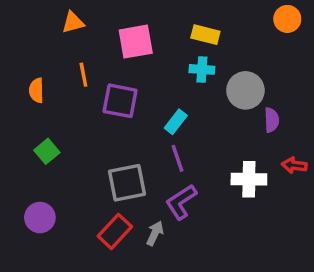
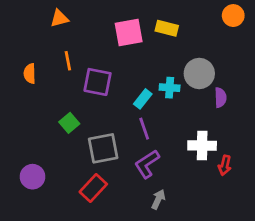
pink square: (136, 42) -> (129, 32), moved
cyan cross: (202, 69) -> (170, 88), moved
green square: (47, 151) -> (69, 123), moved
red arrow: (294, 165) -> (225, 165), moved, turned -84
gray arrow: (155, 233) -> (158, 199), moved

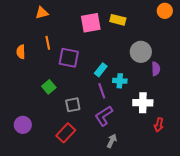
cyan cross: (170, 88) -> (120, 81), moved
gray square: (103, 148) -> (73, 105), size x0.7
red arrow: (225, 165) -> (159, 125), moved

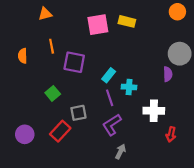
gray circle: (141, 52) -> (180, 54), moved
red rectangle: (66, 133) -> (60, 131), moved

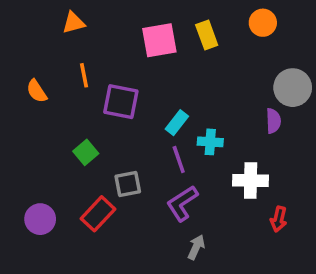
orange circle: (177, 12) -> (263, 23), moved
yellow rectangle: (127, 21) -> (207, 35), turned 56
orange semicircle: (23, 56) -> (37, 91), turned -32

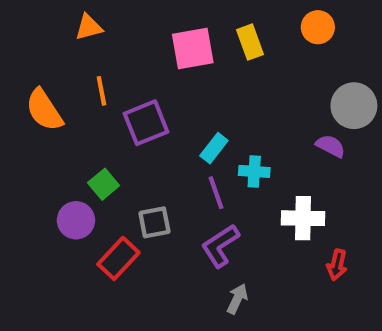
orange semicircle: (37, 91) -> (44, 110), size x1.5
purple square: (121, 102) -> (146, 123), turned -33
purple semicircle: (273, 121) -> (331, 146), turned -60
purple circle: (40, 219) -> (76, 220), moved

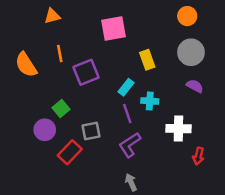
yellow rectangle: (250, 42) -> (147, 60), moved
gray circle: (354, 106) -> (191, 52), moved
gray arrow: (237, 299) -> (131, 182), moved, turned -49

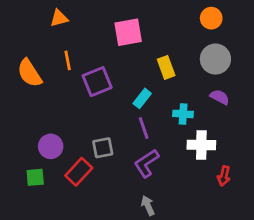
cyan cross: (150, 101) -> (183, 114), moved
green square: (61, 109) -> (35, 177), moved, turned 35

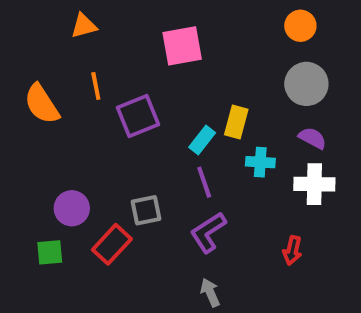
yellow rectangle: (166, 67) -> (236, 122), moved, turned 35
white cross: (201, 145) -> (314, 184), moved
red arrow: (224, 176) -> (292, 250), moved

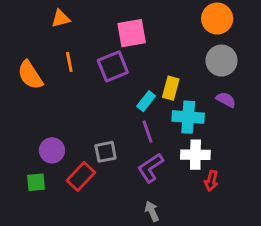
orange circle: (300, 26) -> (217, 19), size x1.4
purple square: (138, 116) -> (113, 66), moved
cyan cross: (260, 162) -> (188, 117), size x1.5
white cross: (314, 184) -> (195, 155), moved

